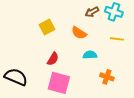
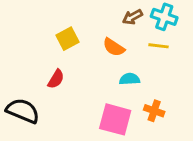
yellow line: (117, 39) -> (158, 46), moved
red semicircle: (53, 59) -> (56, 79), moved
pink square: (59, 83) -> (115, 119), moved

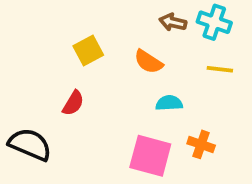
brown arrow: (132, 17) -> (173, 22), turned 42
yellow line: (158, 46) -> (220, 69), moved

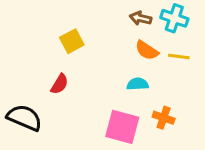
orange semicircle: (148, 62) -> (147, 50), moved

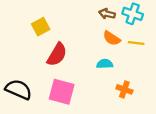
yellow square: (72, 41) -> (41, 27), moved
red semicircle: (60, 84) -> (57, 55), moved, size x1.5
pink square: (122, 127) -> (62, 92), moved

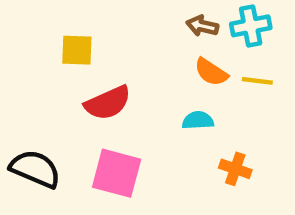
cyan cross: (133, 14) -> (251, 26), turned -30
yellow square: (41, 27) -> (77, 50), turned 30
red semicircle: (57, 55) -> (108, 103), turned 35

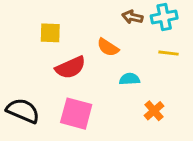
orange semicircle: (211, 72) -> (108, 47), moved
orange cross: (235, 169) -> (154, 111), turned 30

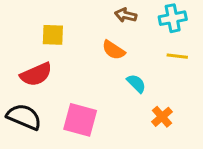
brown arrow: (132, 17) -> (126, 15), moved
red semicircle: (70, 67) -> (36, 74), moved
cyan semicircle: (130, 79) -> (136, 83), turned 48

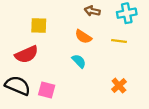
yellow line: (177, 56) -> (119, 41), moved
cyan semicircle: (136, 83) -> (79, 61), moved
pink square: (80, 120) -> (47, 90), moved, size x0.7

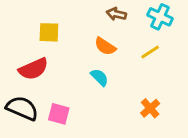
cyan cross: (127, 13) -> (160, 17), turned 36
yellow line: (119, 41) -> (150, 52), turned -40

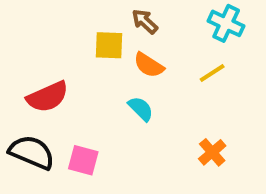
brown arrow: (116, 14) -> (145, 21), moved, turned 30
yellow square: (49, 32) -> (109, 45), moved

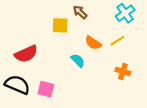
cyan cross: (226, 23) -> (125, 13), turned 30
orange semicircle: (149, 65) -> (93, 43), moved
orange cross: (212, 152) -> (123, 71), moved, turned -32

